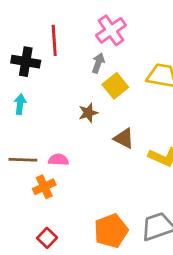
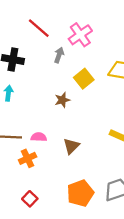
red line: (54, 40) -> (39, 28), moved, turned -45
gray arrow: (98, 63) -> (59, 55), moved
brown triangle: (124, 138) -> (71, 146), moved, turned 48

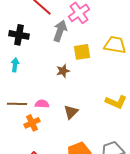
gray arrow: (59, 55) -> (60, 31), size x1.5
yellow square: (84, 79) -> (82, 52), turned 30

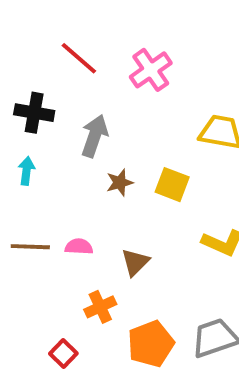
gray arrow: (60, 31) -> (94, 136), moved
yellow square: (82, 52) -> (172, 185), moved, turned 30
orange cross: (32, 123) -> (100, 307), moved

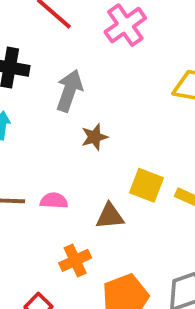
yellow square: (172, 185) -> (147, 185), moved
brown triangle: (135, 262) -> (110, 216), turned 40

